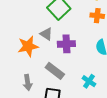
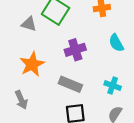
gray triangle: (46, 34) -> (29, 24), moved
gray arrow: (28, 82) -> (21, 100), moved

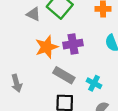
orange star: (32, 64) -> (47, 47), moved
cyan cross: (113, 86) -> (94, 83), moved

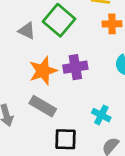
gray rectangle: (64, 75) -> (43, 106), moved

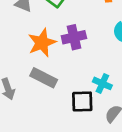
black square: (65, 139) -> (82, 101), moved

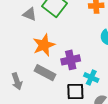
purple cross: (74, 37) -> (71, 60), moved

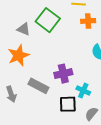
orange star: (44, 45) -> (18, 55), moved

